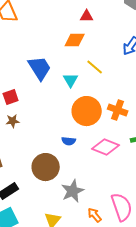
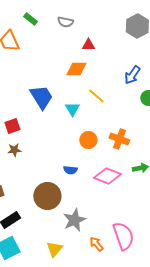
orange circle: (87, 111) -> (88, 140), size x0.6

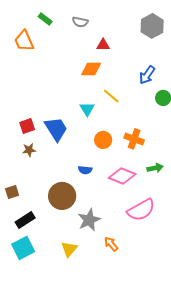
blue trapezoid: (41, 97) -> (56, 129), moved
pink semicircle: (123, 236) -> (141, 210), moved, turned 80

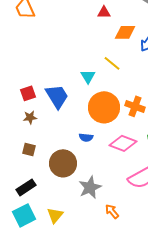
orange diamond: (91, 69) -> (125, 32), moved
orange circle: (103, 140) -> (104, 107), size x1.8
brown square: (12, 192) -> (29, 149), moved, turned 32
yellow triangle: (69, 249) -> (55, 215), moved

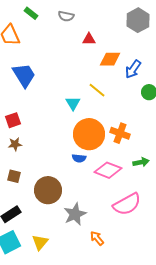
blue trapezoid: (57, 96) -> (24, 75), moved
blue semicircle: (86, 137) -> (79, 158), moved

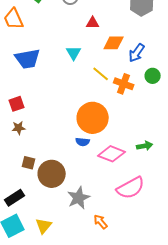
blue trapezoid: (24, 75) -> (28, 59), turned 112
cyan triangle: (73, 103) -> (74, 53), moved
orange cross: (120, 133) -> (124, 84), moved
brown square: (14, 176) -> (29, 163), moved

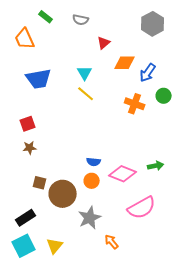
red triangle: (93, 23) -> (104, 43), turned -40
yellow line: (101, 74) -> (86, 94), moved
orange circle: (93, 118) -> (92, 181), moved, size x0.5

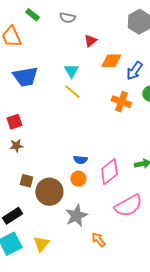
pink diamond: (123, 174) -> (109, 172), turned -60

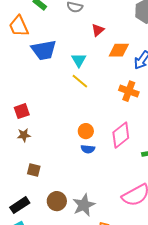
blue trapezoid: (25, 77) -> (44, 50), moved
pink diamond: (109, 172) -> (121, 135), moved
orange circle: (78, 179) -> (86, 131), moved
brown circle: (49, 192) -> (57, 201), moved, size x0.7

